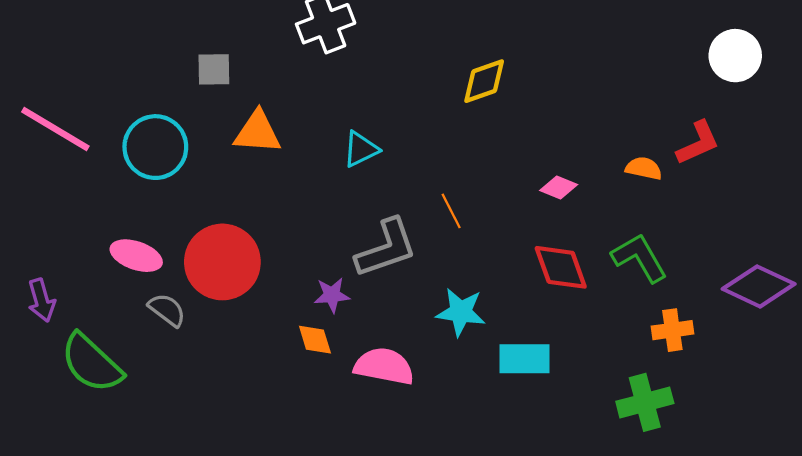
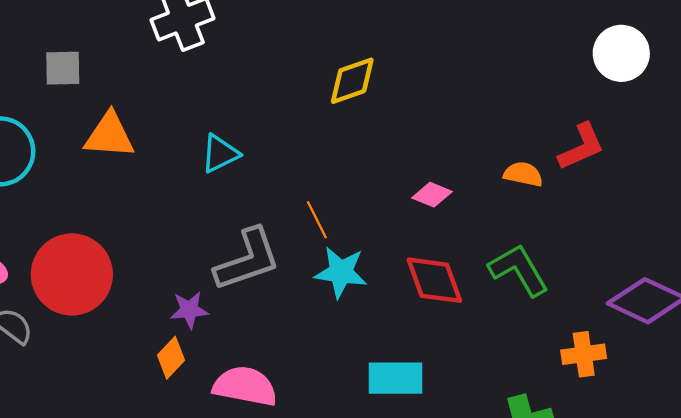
cyan star: (461, 312) -> (341, 272), moved
orange cross: (672, 330) -> (584, 354), moved
orange diamond: (315, 340) -> (171, 358), turned 60

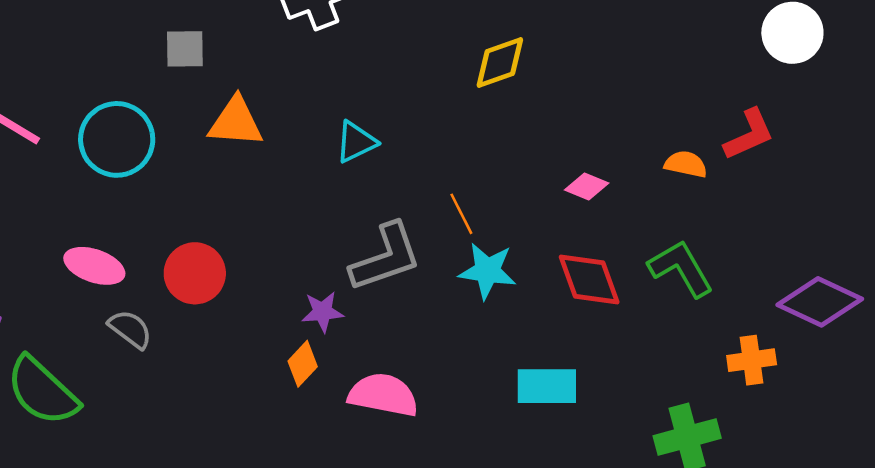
red circle: (72, 274) -> (195, 273), size x0.7

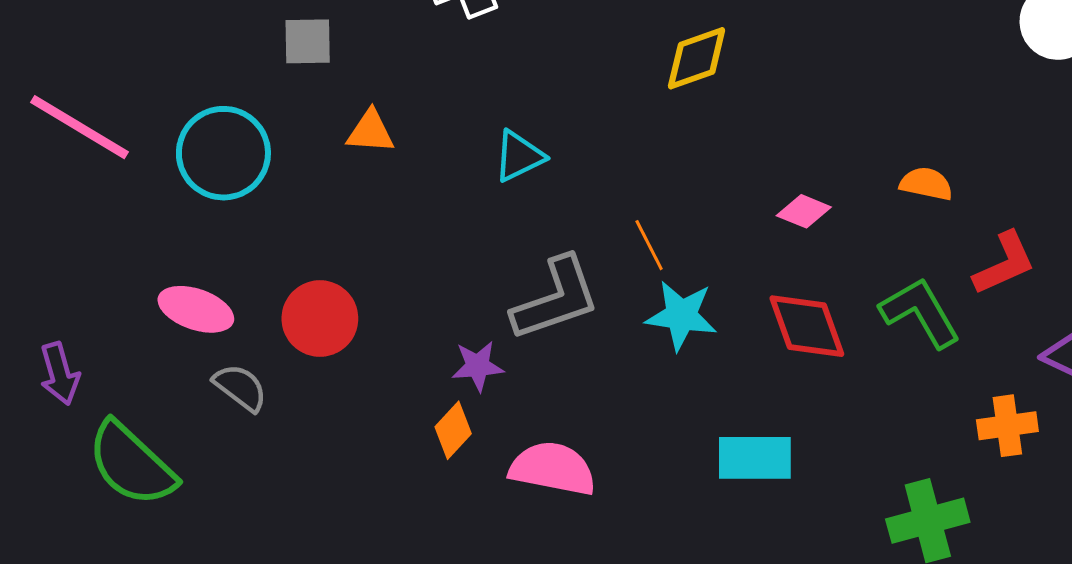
orange triangle: (236, 122) -> (370, 132), size x0.7
red L-shape: (749, 134) -> (1004, 263), moved

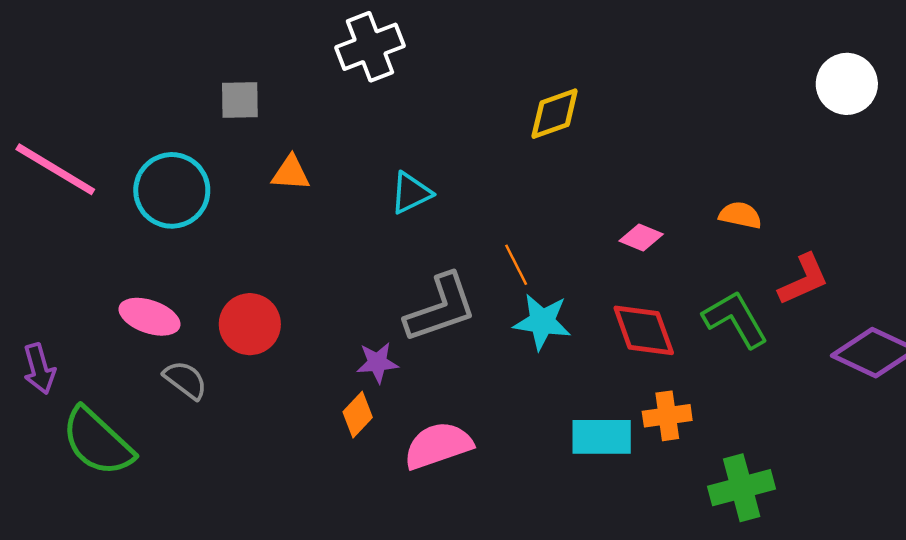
orange cross: (1007, 426) -> (667, 416), moved
pink semicircle: (553, 469) -> (438, 446), turned -30

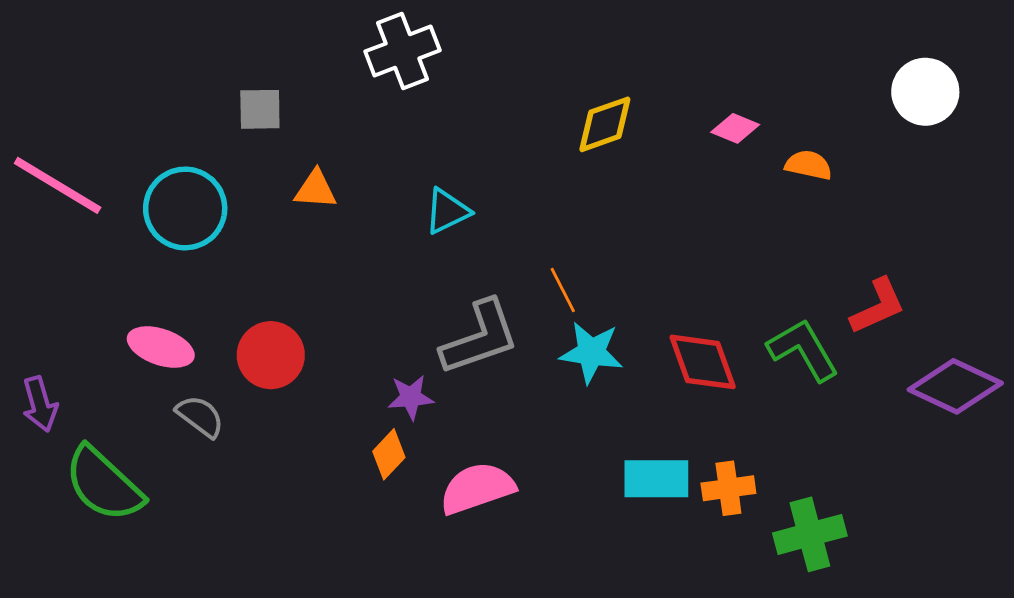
orange semicircle: (740, 215) -> (809, 165), moved
pink diamond: (641, 237) -> (735, 128), moved
orange cross: (667, 416) -> (728, 488), moved

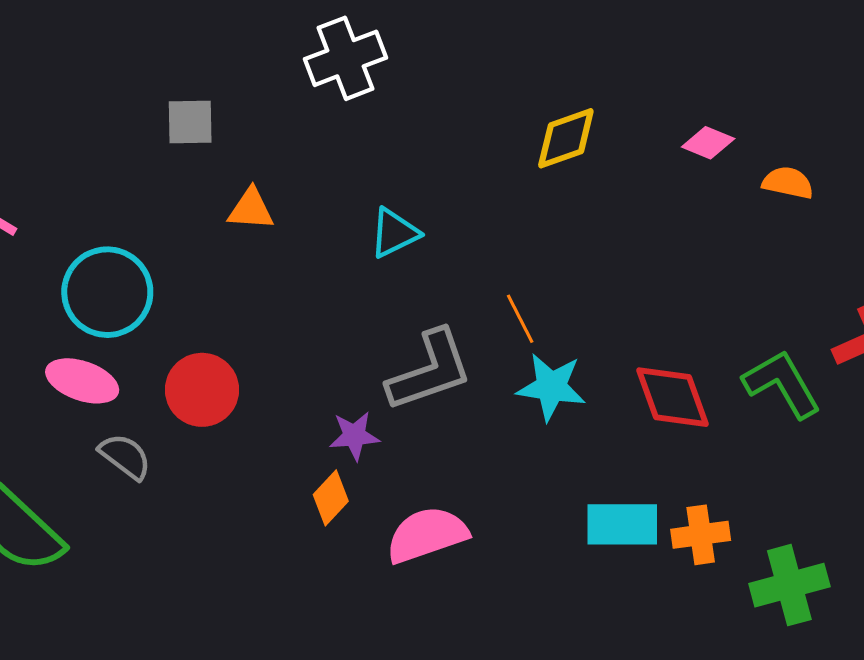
cyan circle: (185, 208) -> (107, 292), moved

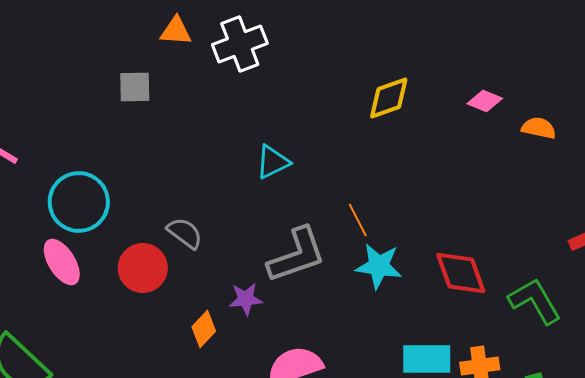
orange triangle: (251, 209) -> (176, 31), moved
pink ellipse: (82, 381) -> (62, 262), turned 39
green L-shape: (782, 384) -> (535, 301), moved
gray semicircle: (125, 456) -> (185, 233), moved
orange diamond: (331, 498) -> (204, 329), moved

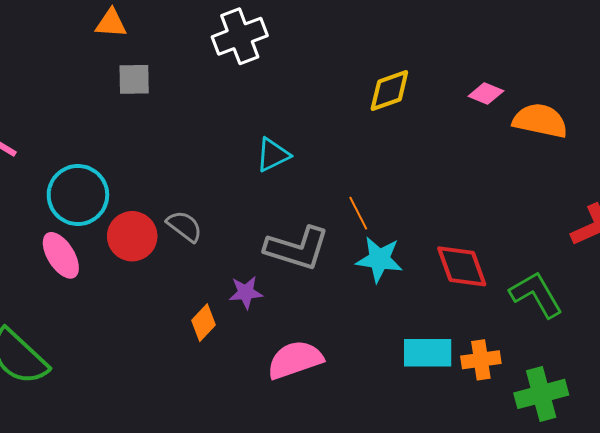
orange triangle: (176, 31) -> (111, 23), moved
orange semicircle: (539, 128) -> (540, 121), size x1.6
gray L-shape: (297, 255) -> (297, 248), turned 36
red circle: (143, 268) -> (132, 236), moved

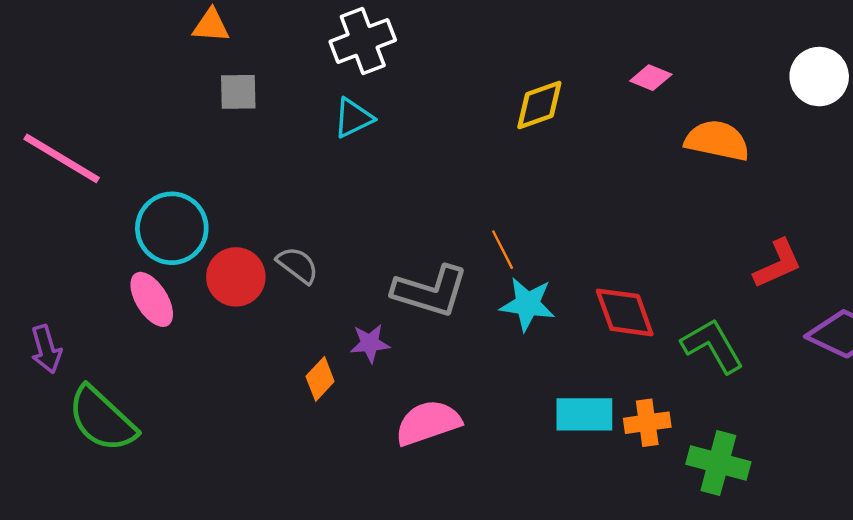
pink diamond: (486, 94) -> (651, 78), moved
cyan triangle: (273, 155) -> (353, 118), moved
green cross: (541, 394) -> (718, 463), turned 30

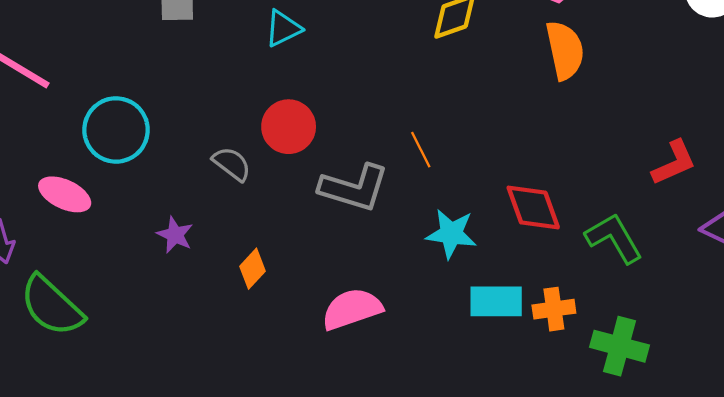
orange semicircle: (717, 141) -> (565, 50), moved, turned 66
red circle: (236, 277) -> (289, 127), moved
pink ellipse: (152, 299) -> (65, 194), moved, turned -33
cyan star: (528, 304) -> (451, 234), moved
purple star: (370, 343) -> (175, 235), moved, turned 30

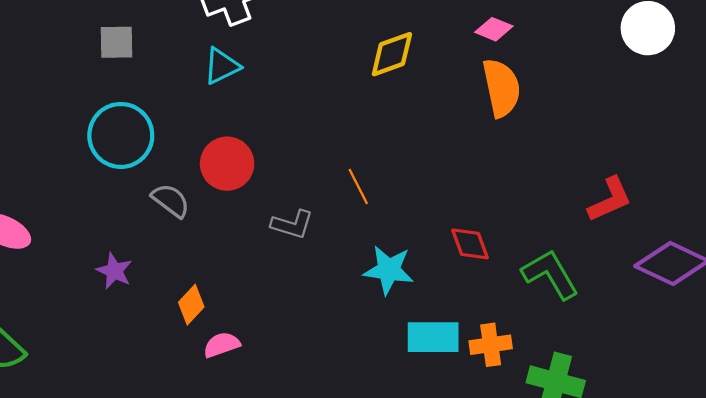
cyan circle: (116, 130) -> (121, 135), moved
gray L-shape: (354, 188) -> (292, 224), size x0.6
red diamond: (533, 207) -> (470, 244), size x0.7
pink semicircle: (352, 309) -> (222, 345), moved, size x0.6

